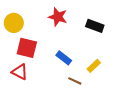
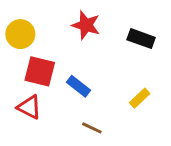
blue rectangle: (64, 58) -> (78, 86), moved
brown line: (75, 81) -> (92, 128), moved

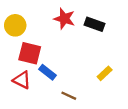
black rectangle: (141, 39) -> (94, 24), moved
blue rectangle: (78, 86) -> (48, 72), moved

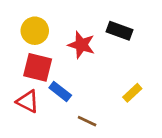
red star: (64, 19) -> (81, 45), moved
yellow circle: (15, 25) -> (35, 31), moved

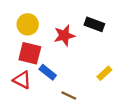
red star: (81, 45) -> (64, 35), turned -30

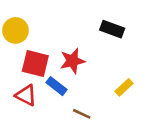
yellow circle: (28, 24) -> (15, 30), moved
red star: (64, 35) -> (72, 61), moved

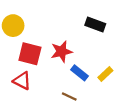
blue rectangle: (57, 86) -> (79, 73), moved

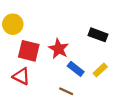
black rectangle: (95, 24) -> (98, 35), moved
red star: (61, 51) -> (59, 49), turned -30

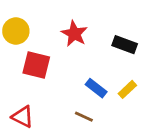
red star: (59, 49) -> (74, 34), moved
red triangle: (21, 76) -> (23, 117), moved

